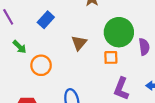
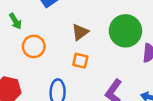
orange square: (111, 57) -> (80, 61), moved

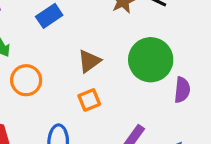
orange square: (80, 61) -> (89, 100), turned -35

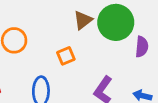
brown triangle: (89, 61) -> (83, 20), moved

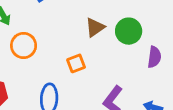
green circle: (116, 22) -> (129, 31), size x0.7

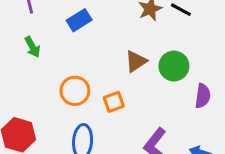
orange circle: (24, 45) -> (75, 91), moved

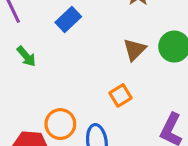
orange circle: (75, 91) -> (60, 124), moved

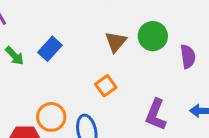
blue rectangle: (68, 20) -> (50, 49), moved

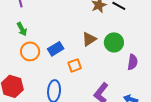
blue rectangle: (50, 49) -> (56, 49), moved
orange circle: (51, 117) -> (30, 51), moved

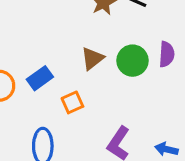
purple semicircle: (133, 62) -> (167, 54), moved

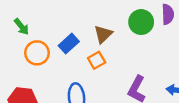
brown triangle: (92, 58) -> (103, 34), moved

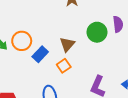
orange circle: (37, 53) -> (22, 41), moved

